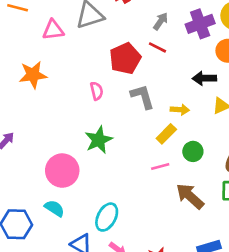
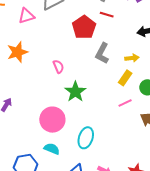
pink semicircle: (97, 91) -> (58, 66), moved
gray L-shape: (142, 97) -> (102, 53), turned -125
cyan ellipse: (107, 217) -> (86, 138), moved

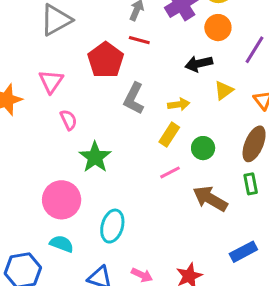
pink triangle: (26, 16) -> (51, 81), moved, turned -36

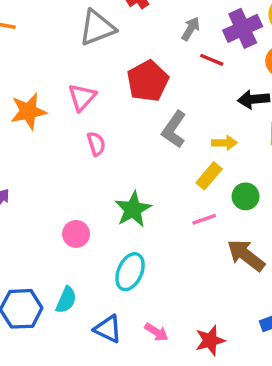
red line: (139, 40) -> (212, 60), moved
green star: (95, 157) -> (133, 209), moved
pink circle: (62, 200) -> (76, 234), size x0.6
cyan semicircle: (62, 244) -> (66, 300), moved, turned 85

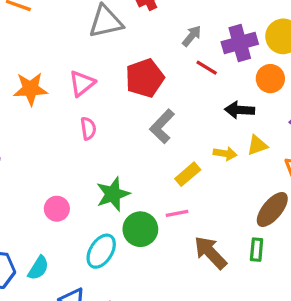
yellow arrow: (224, 143) -> (225, 154), moved
green circle: (246, 196) -> (140, 229), moved, size x1.4

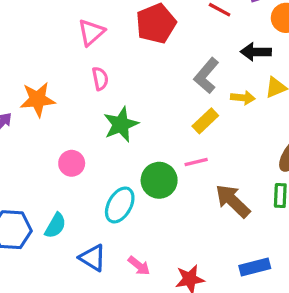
orange star: (30, 89) -> (38, 99), moved
gray L-shape: (162, 126) -> (206, 76), moved
green star: (113, 194) -> (121, 124), moved

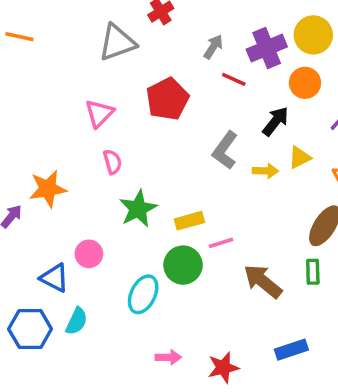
black arrow: (256, 52) -> (276, 121), turned 132
yellow rectangle: (205, 121) -> (189, 221), moved, turned 32
blue triangle: (93, 258) -> (54, 278), moved
pink arrow: (139, 266) -> (168, 357), turned -35

